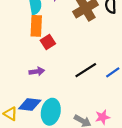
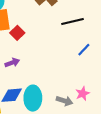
black line: (86, 70) -> (72, 22), moved, turned 30

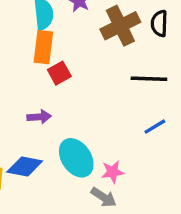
pink star: (82, 94) -> (113, 172), moved
cyan ellipse: (33, 98) -> (76, 158), moved, turned -50

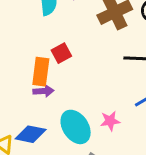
orange rectangle: (43, 47) -> (41, 72), moved
pink star: (113, 172) -> (110, 121), moved

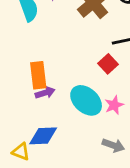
red square: (61, 53) -> (108, 64), moved
cyan ellipse: (76, 127) -> (86, 100), moved

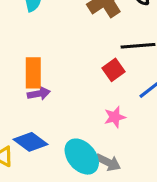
cyan ellipse: (86, 100) -> (82, 157), moved
blue diamond: (43, 136) -> (30, 142), turned 32

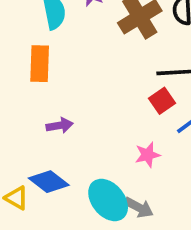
red square: (113, 70) -> (162, 101), moved
orange rectangle: (33, 73) -> (40, 64), moved

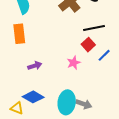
pink star: (148, 155) -> (74, 63), moved
cyan ellipse: (108, 200) -> (67, 102), turned 55

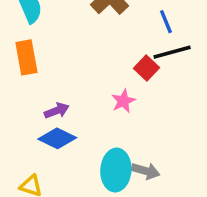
black line: (94, 28) -> (172, 52), moved
blue line: (104, 55) -> (166, 22), moved, turned -64
blue diamond: (33, 97) -> (57, 138), moved

